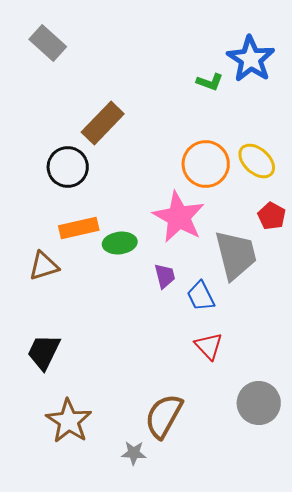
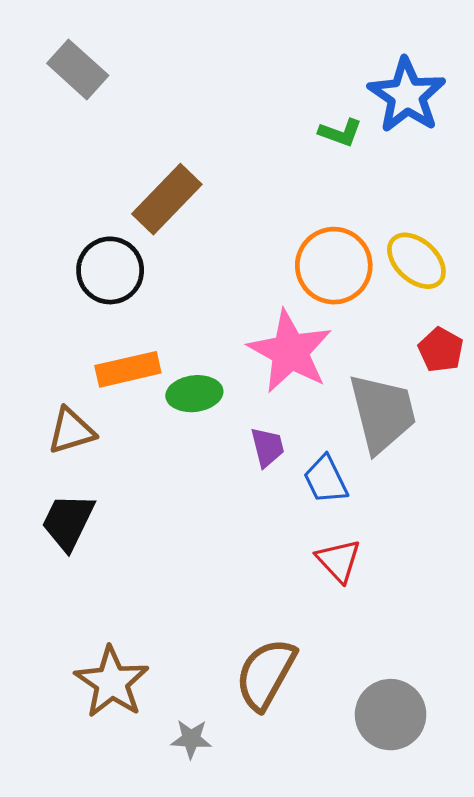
black trapezoid: (44, 352) -> (68, 522), moved
gray circle: (259, 403) -> (391, 715), moved
gray star: (134, 453) -> (191, 739), moved

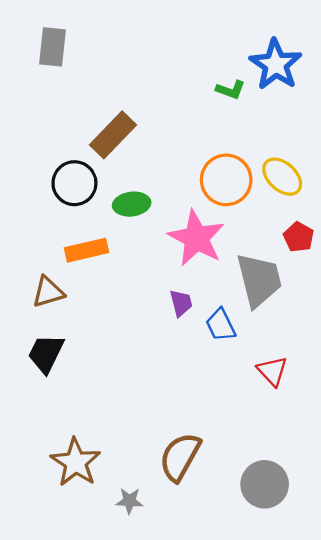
gray rectangle: (78, 69) -> (52, 47), turned 54
green ellipse: (194, 394) -> (132, 204), moved
red triangle: (339, 561) -> (272, 371), moved

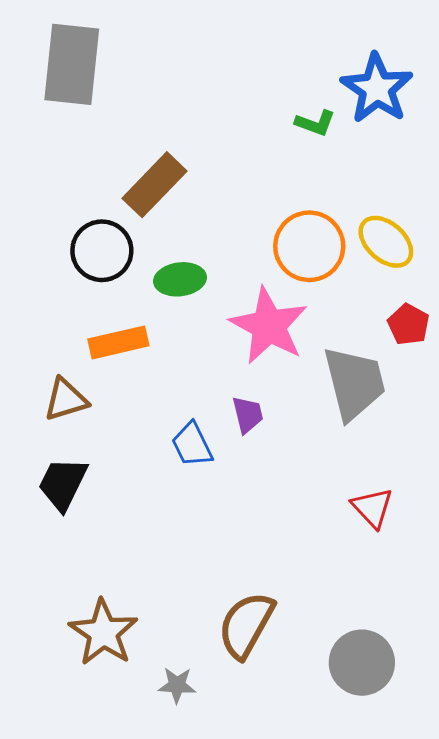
gray rectangle: (52, 47) -> (72, 64), size x1.5
blue trapezoid: (221, 325) -> (192, 445), moved

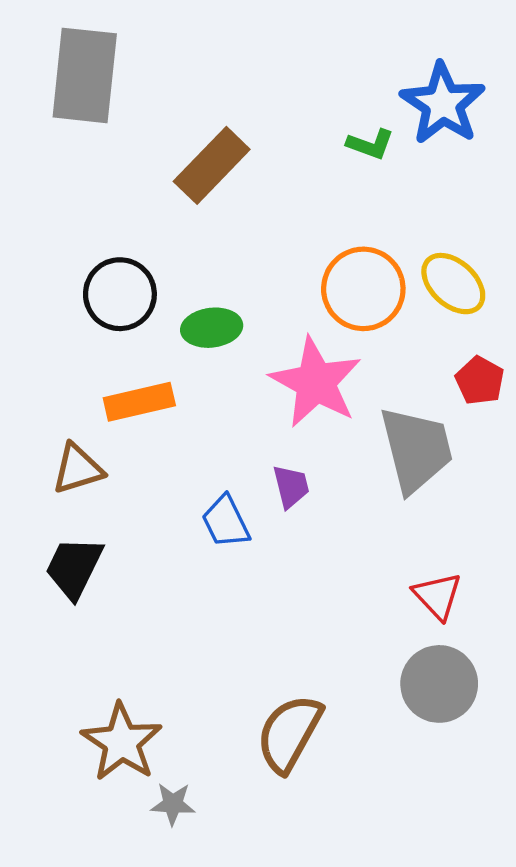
brown rectangle: (154, 185) -> (212, 165), moved
gray circle: (362, 663) -> (439, 684), moved
gray star: (177, 685) -> (173, 804), moved

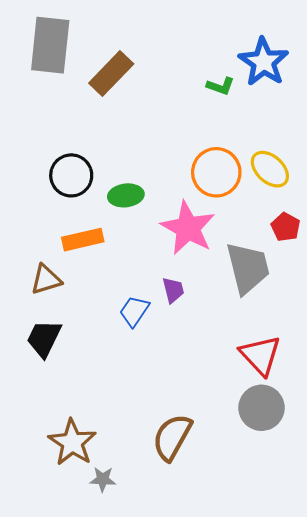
brown rectangle: (212, 165) -> (111, 73), moved
blue trapezoid: (226, 522) -> (134, 311), turned 60
red triangle: (437, 596) -> (260, 355), size x1.4

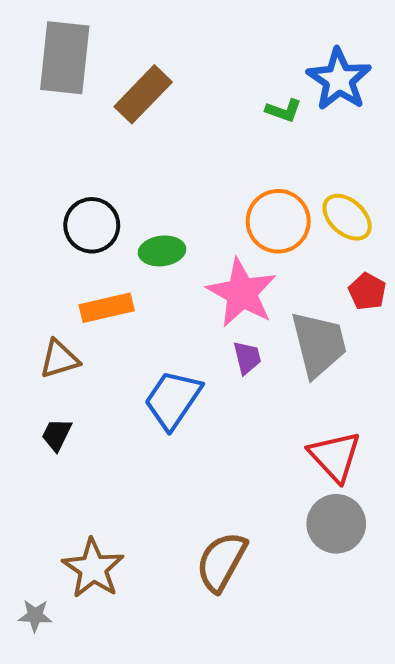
purple trapezoid: (173, 290) -> (247, 358), moved
blue trapezoid: (134, 311) -> (173, 400), size x1.5
black trapezoid: (44, 338) -> (57, 435), size x0.7
gray star: (103, 479) -> (35, 616), moved

